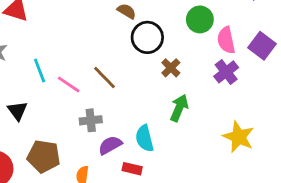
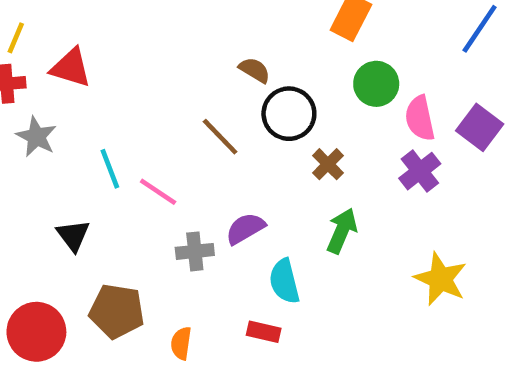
brown line: (105, 78) -> (220, 137), moved
purple semicircle: (110, 145) -> (245, 228), moved

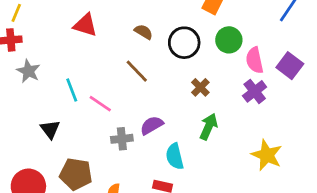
red triangle: (71, 68) -> (85, 25), moved
brown semicircle: (255, 70) -> (144, 32), moved
black circle: (289, 114) -> (184, 43), moved

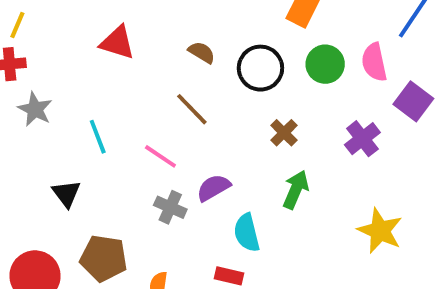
pink semicircle: (255, 60) -> (374, 62), moved
pink line: (100, 104) -> (160, 156), moved
gray cross: (122, 139) -> (170, 207), turned 30

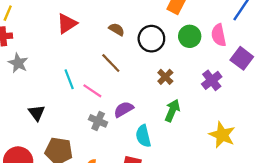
red triangle: (117, 43) -> (67, 24), turned -50
cyan line: (98, 137) -> (69, 79), moved

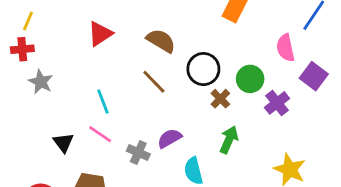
brown semicircle: (117, 29) -> (161, 41), size x1.5
green circle: (190, 36) -> (250, 79), moved
black circle: (151, 39) -> (203, 69), moved
pink line: (92, 91) -> (100, 134), moved

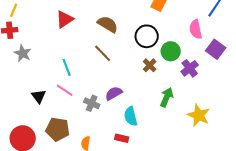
black circle: (203, 69) -> (147, 36), moved
green arrow: (229, 140) -> (167, 97), moved

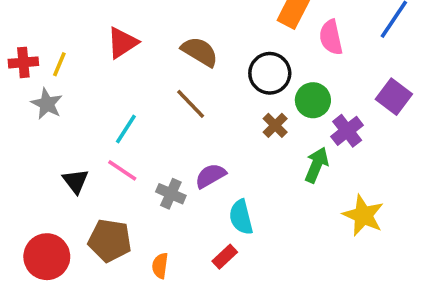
yellow line: (14, 10) -> (59, 64), moved
pink semicircle: (196, 29) -> (331, 37), moved
cyan line: (67, 67) -> (126, 129), turned 54
green arrow: (167, 97) -> (317, 165), moved
red rectangle: (122, 138) -> (225, 257), turned -56

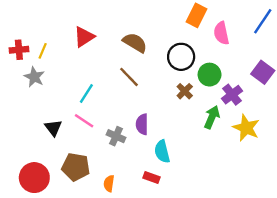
purple semicircle: (210, 176) -> (142, 124), turned -60
yellow star: (363, 215) -> (246, 128), moved
red rectangle: (225, 257) -> (152, 178), turned 63

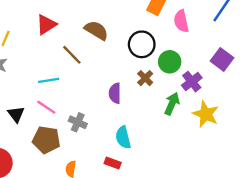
brown line: (129, 77) -> (72, 55), moved
cyan line: (86, 94) -> (49, 80), turned 48
purple semicircle: (142, 124) -> (115, 93), moved
brown pentagon: (76, 167) -> (46, 140), moved

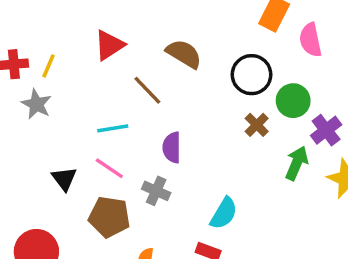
purple semicircle: (115, 93) -> (172, 147), moved
cyan semicircle: (123, 137) -> (224, 213), turned -135

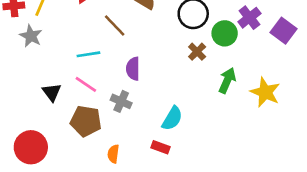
purple cross: (326, 130) -> (249, 18), moved

